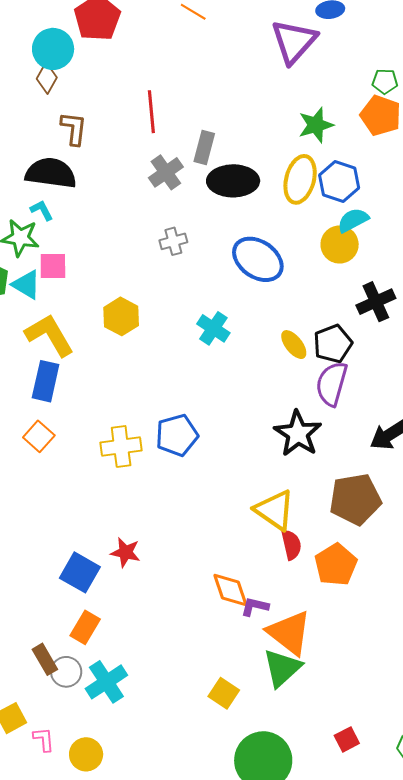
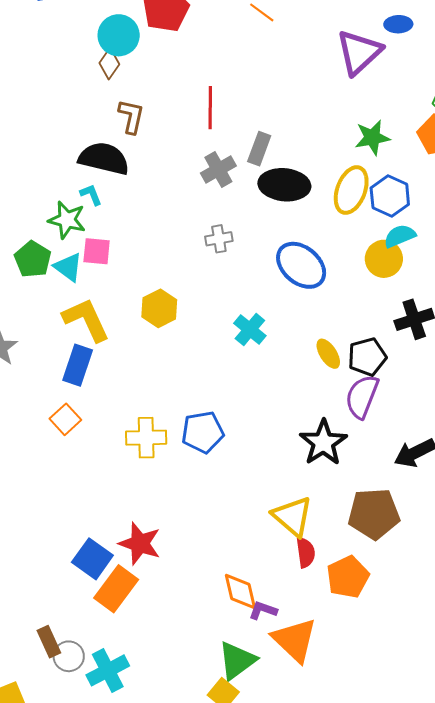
red star: (125, 552) -> (140, 544), size x1.4
orange rectangle: (85, 627) -> (116, 589), moved, size x1.4
green triangle: (282, 668) -> (237, 660), moved

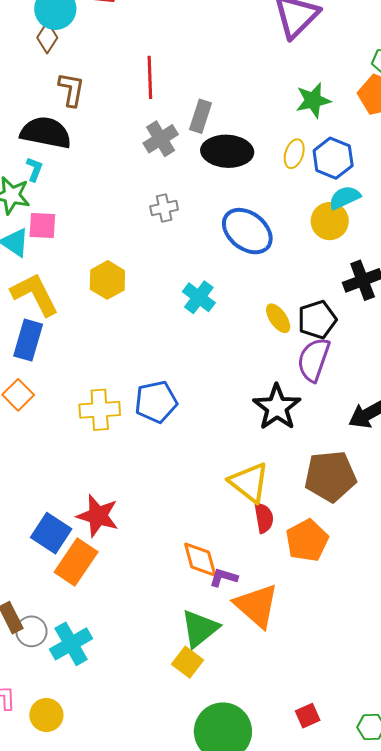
yellow ellipse: (351, 190) -> (294, 154), size x0.6
cyan L-shape: (91, 195) -> (34, 169), turned 45

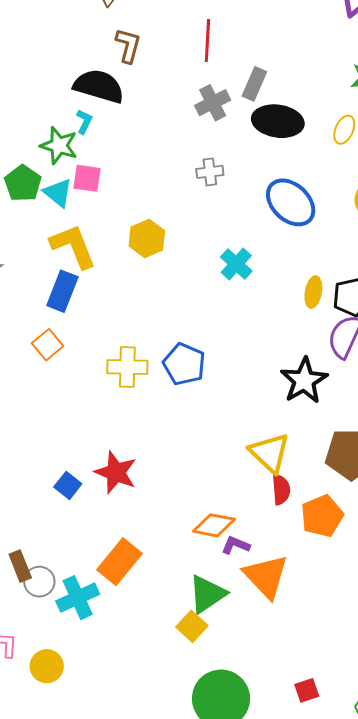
yellow ellipse: (278, 318) -> (313, 292), turned 40
blue pentagon: (156, 402) -> (184, 364), turned 30
blue square: (51, 533) -> (68, 485), size x0.7
orange diamond: (200, 560) -> (214, 525), turned -69
orange rectangle: (76, 562) -> (120, 562), moved

